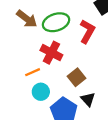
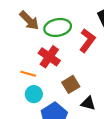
orange line: (33, 72) -> (28, 74), turned 32
black triangle: (88, 99) -> (88, 103), moved, turned -40

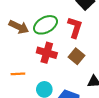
orange line: (28, 74) -> (18, 74), moved
brown square: (71, 84) -> (76, 56), moved

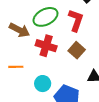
brown arrow: (19, 27) -> (19, 30), moved

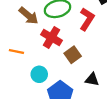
brown square: (77, 50) -> (73, 55), moved

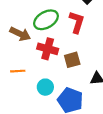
brown square: (73, 55) -> (72, 60), turned 35

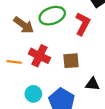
red cross: (48, 49) -> (39, 56), moved
cyan circle: (45, 87) -> (33, 94), moved

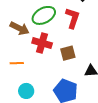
red cross: (39, 56) -> (42, 43), moved
cyan circle: (33, 94) -> (26, 91), moved

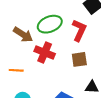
brown square: (68, 53) -> (79, 59), moved

